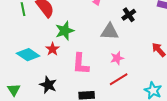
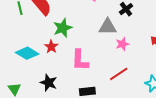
pink star: (117, 58) -> (122, 44), moved

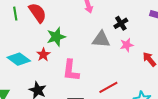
pink star: (122, 44) -> (127, 45), moved

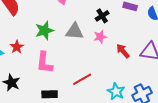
black cross: (121, 23) -> (102, 16), moved
green star: (56, 37) -> (44, 30), moved

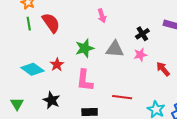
red line: (82, 79) -> (122, 97), turned 36

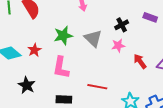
gray triangle: (115, 49) -> (93, 38), turned 36

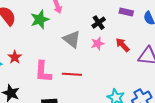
green star: (63, 36) -> (40, 19), moved
red arrow: (140, 61) -> (123, 45), moved
red line: (97, 87) -> (72, 74), moved

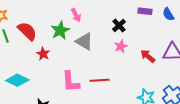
gray triangle: (72, 39) -> (84, 41), moved
red arrow: (123, 45) -> (148, 56), moved
red star: (15, 57) -> (43, 54), moved

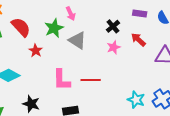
red arrow: (148, 56) -> (138, 40), moved

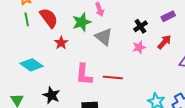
purple rectangle: (140, 14) -> (168, 16), turned -40
red arrow: (138, 40) -> (164, 42), turned 84

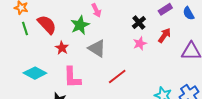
gray triangle: (104, 37) -> (97, 48), moved
pink L-shape: (84, 74) -> (72, 77), moved
red line: (113, 77) -> (117, 77), turned -36

